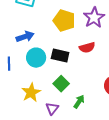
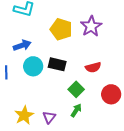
red semicircle: (87, 48) -> (93, 67), moved
green square: (61, 84) -> (76, 89), moved
yellow star: (31, 93) -> (24, 115), moved

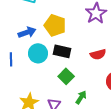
yellow pentagon: (61, 29) -> (55, 25), moved
green square: (76, 89) -> (66, 76), moved

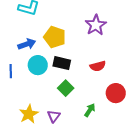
green arrow: (81, 97) -> (90, 110), moved

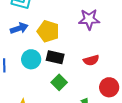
purple star: (96, 25) -> (89, 19), turned 30
blue arrow: (27, 44) -> (19, 28), moved

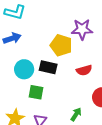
yellow pentagon: (48, 31) -> (61, 45), moved
green square: (59, 82) -> (36, 92), moved, turned -35

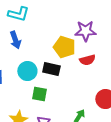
blue arrow: (12, 38) -> (15, 40), turned 90
red semicircle: (84, 70) -> (87, 60), moved

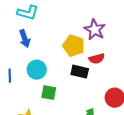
purple star: (85, 31) -> (95, 30), turned 30
black rectangle: (51, 69) -> (80, 72), moved

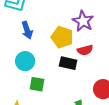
blue arrow: (25, 39) -> (27, 30), moved

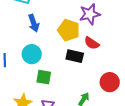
purple star: (83, 21) -> (90, 14), turned 30
red semicircle: (85, 50) -> (92, 43), turned 49

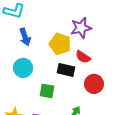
green square: (44, 77) -> (47, 91), moved
red circle: (110, 82) -> (94, 84), moved

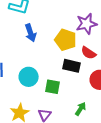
cyan circle: (23, 68) -> (29, 77), moved

